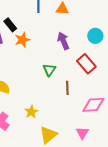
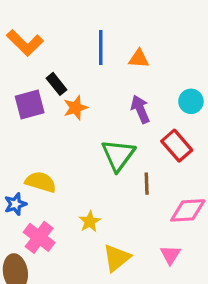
green triangle: (49, 70) -> (118, 155), size x1.6

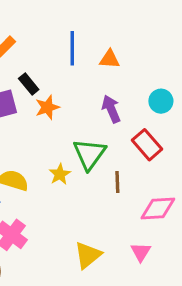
yellow star: (90, 222) -> (60, 174), moved

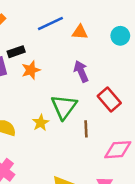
blue line: (72, 48) -> (50, 24), turned 65
black rectangle: (29, 84) -> (16, 52), turned -70
cyan circle: (161, 101) -> (120, 36), moved

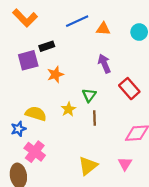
orange star: (31, 70) -> (55, 74), moved
green triangle: (64, 107) -> (89, 95), size x0.6
brown line: (86, 129) -> (95, 118), moved

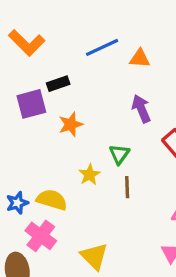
yellow semicircle: (36, 114) -> (52, 200), moved
yellow triangle: (88, 166) -> (94, 256), moved, turned -36

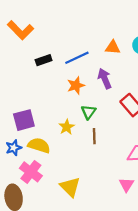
blue line: (102, 47) -> (77, 58), moved
orange triangle: (140, 58) -> (113, 47), moved
purple square: (31, 104) -> (24, 120), moved
orange star: (71, 124) -> (76, 85), moved

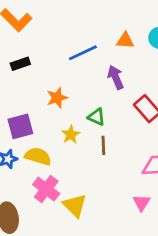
black rectangle: (44, 60) -> (20, 64), moved
orange star: (76, 85) -> (57, 98), moved
green triangle: (89, 112) -> (97, 117), turned -42
pink cross: (31, 172) -> (46, 189), moved

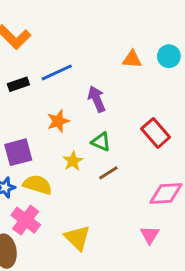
blue line: (83, 53) -> (57, 72), moved
purple arrow: (116, 77) -> (97, 99), moved
brown line: (103, 145) -> (108, 173), turned 60
pink cross: (46, 189) -> (26, 220), moved

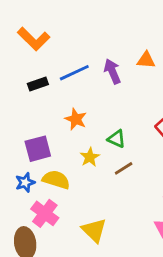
purple arrow: (97, 99) -> (112, 71), moved
orange star: (58, 121) -> (76, 119), turned -30

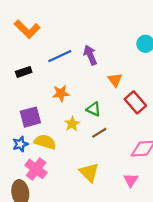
orange triangle: (146, 60) -> (115, 80), moved, turned 49
black rectangle: (38, 84) -> (24, 72), moved
orange star: (76, 119) -> (61, 93), turned -30
yellow triangle: (94, 230) -> (89, 172), moved

